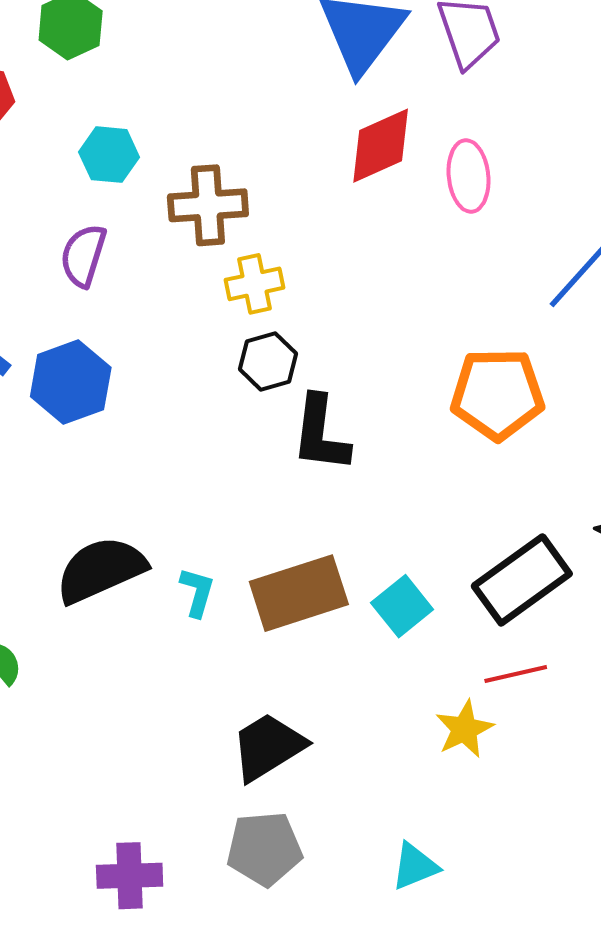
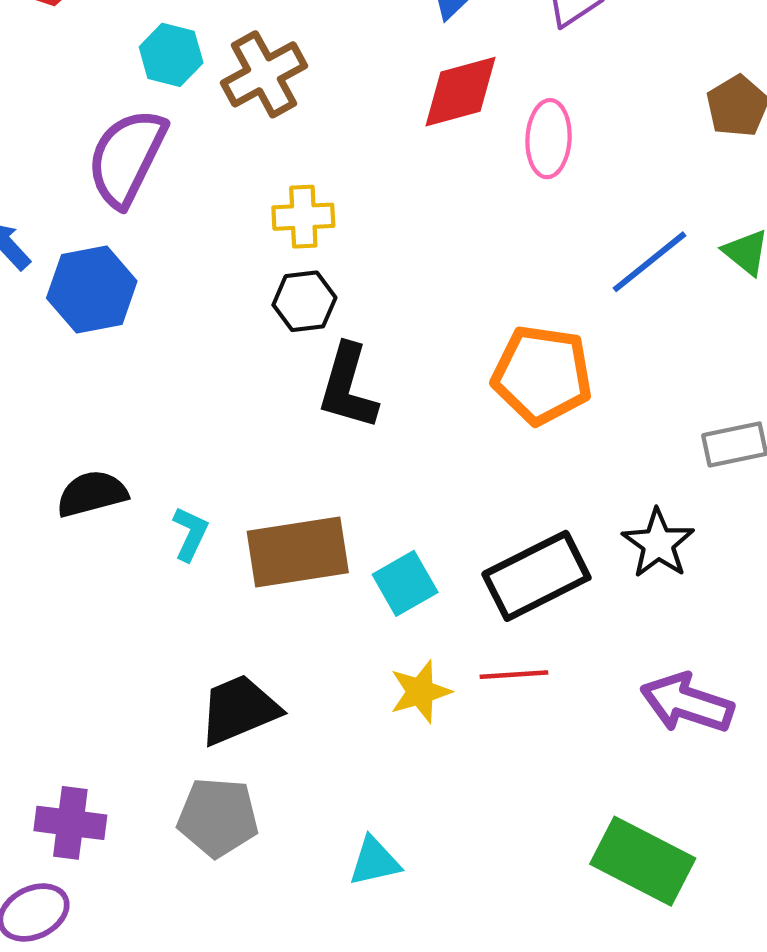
brown cross: (208, 205) -> (264, 74), moved, turned -34
purple semicircle: (83, 255) -> (127, 158), size x1.5
black semicircle: (101, 570) -> (92, 494), size x0.7
yellow star: (464, 729) -> (420, 692), moved

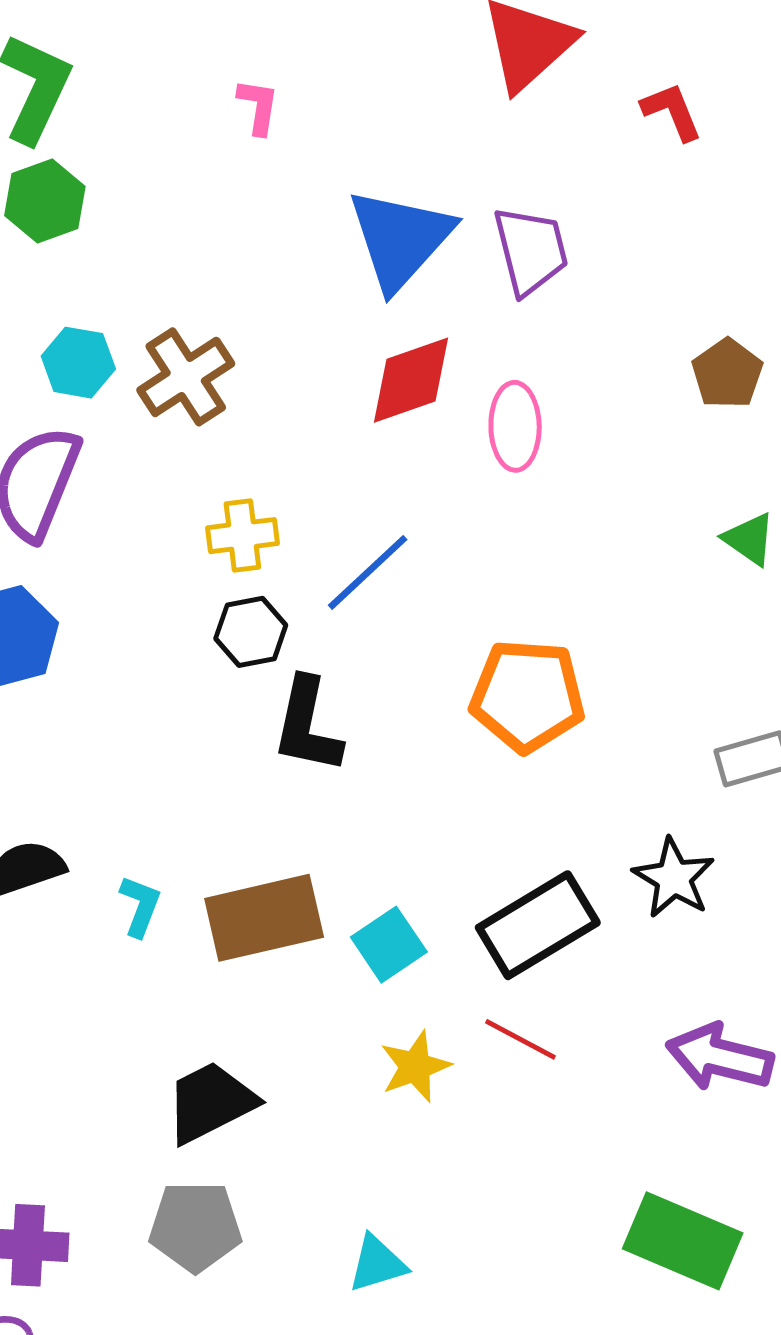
blue line: (649, 262) -> (368, 572), moved
red line: (514, 675) -> (520, 1039), turned 36

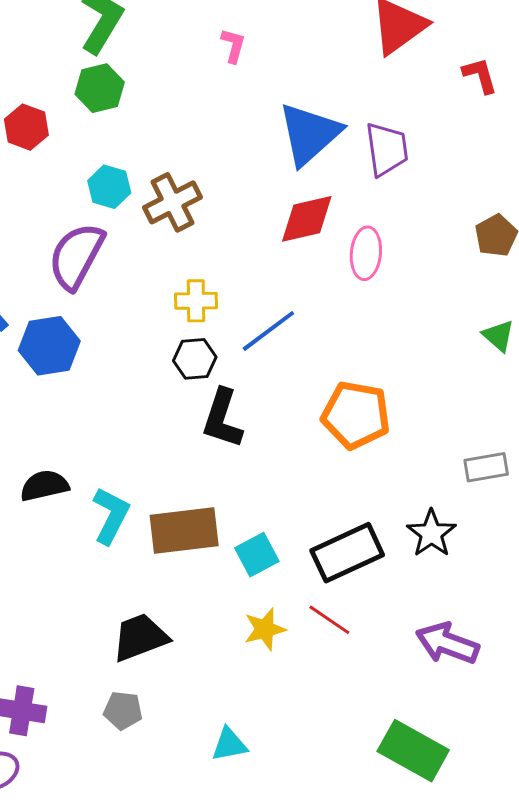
cyan L-shape: (140, 906) -> (111, 515), size x1.5
gray pentagon: (195, 1226) -> (123, 710), size x0.7

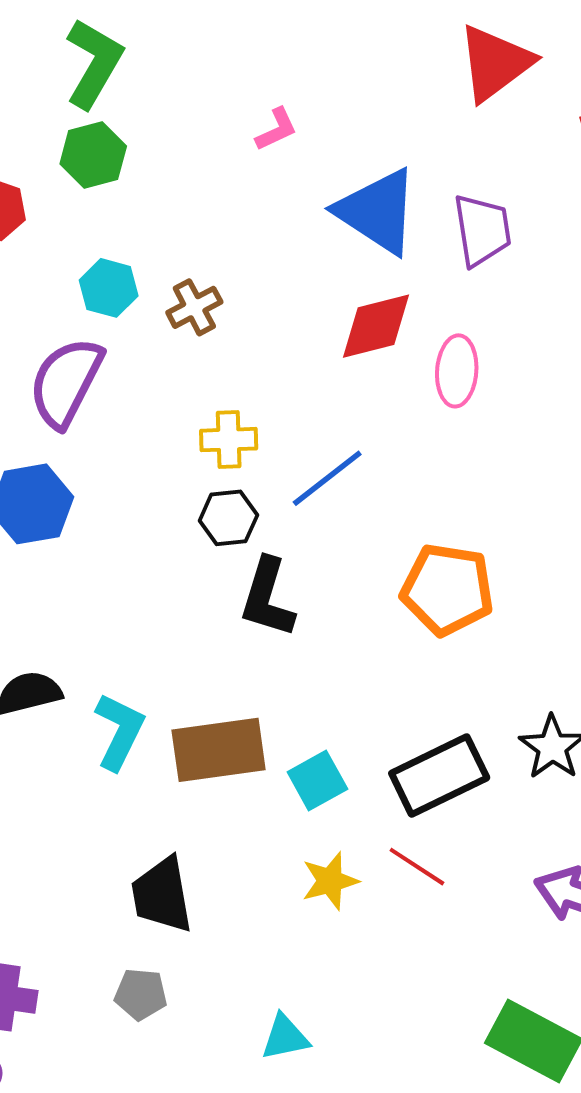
pink L-shape: (233, 46) -> (276, 129), moved, turned 51
blue triangle: (309, 134) -> (377, 211), turned -44
brown cross: (172, 202) -> (194, 307), size x0.7
black trapezoid: (140, 637) -> (162, 895), turned -78

